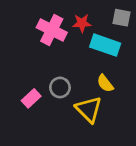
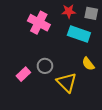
red star: (82, 23) -> (69, 11), moved
yellow semicircle: (105, 83) -> (88, 64), moved

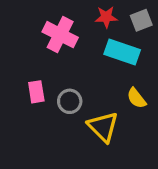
gray square: (91, 13) -> (141, 20), turned -32
pink rectangle: (23, 74) -> (36, 92), moved, turned -56

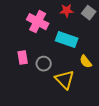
gray square: (141, 20) -> (89, 13), turned -32
cyan rectangle: (122, 52) -> (67, 40), moved

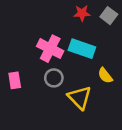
pink cross: (38, 22) -> (50, 49), moved
pink rectangle: (23, 58) -> (15, 80), moved

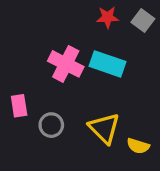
yellow semicircle: (105, 75) -> (138, 146), moved, turned -35
gray circle: (54, 78) -> (51, 125), moved

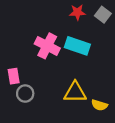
gray circle: (51, 125) -> (25, 94), moved
yellow triangle: (104, 128) -> (75, 92), turned -45

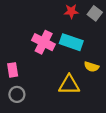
gray circle: (25, 94) -> (17, 94), moved
yellow semicircle: (99, 105) -> (92, 67), moved

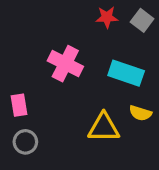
cyan rectangle: (71, 42) -> (126, 73), moved
yellow semicircle: (92, 67) -> (140, 113), moved

